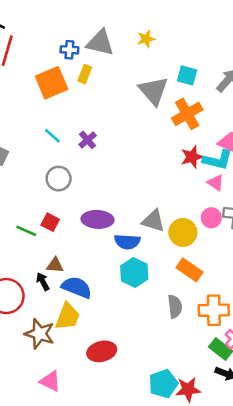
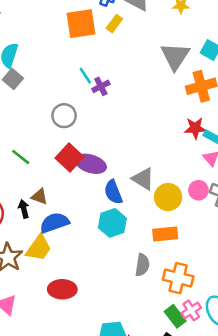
cyan line: (52, 136) -> (85, 76), moved
red square: (50, 222) -> (70, 157), moved, size x1.5
blue semicircle: (127, 242) -> (113, 192), turned 50
orange rectangle: (190, 270) -> (165, 234), turned -55
blue semicircle: (77, 287) -> (54, 223), turned -56

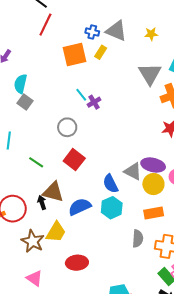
purple ellipse: (91, 164) -> (153, 165), moved
brown triangle: (39, 197) -> (53, 192), size x1.6
blue semicircle: (54, 223) -> (80, 207), moved

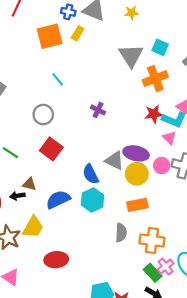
purple cross: (94, 102) -> (98, 110), moved, turned -32
brown triangle: (53, 192) -> (29, 184), size x0.6
black arrow: (42, 203) -> (17, 196), turned -80

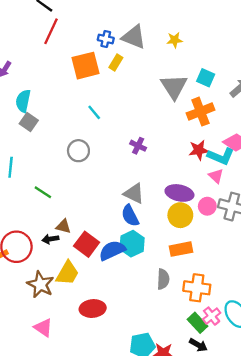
red square: (51, 149) -> (87, 244), moved
gray triangle: (114, 161) -> (134, 194), moved
blue semicircle: (58, 200) -> (112, 250), moved

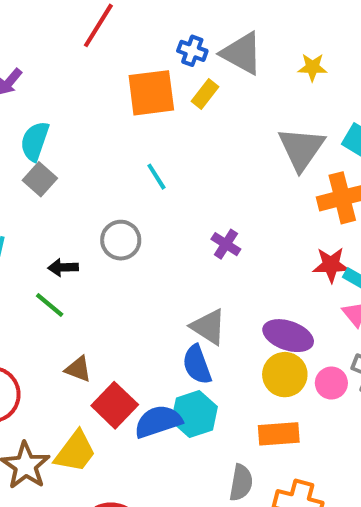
pink circle: (207, 206) -> (331, 383), moved
black arrow: (50, 239) -> (63, 267), moved

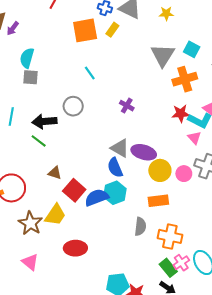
gray square: (40, 179) -> (31, 77), turned -35
black arrow: (63, 267) -> (44, 121), size x1.6
purple ellipse: (288, 336) -> (144, 152), moved

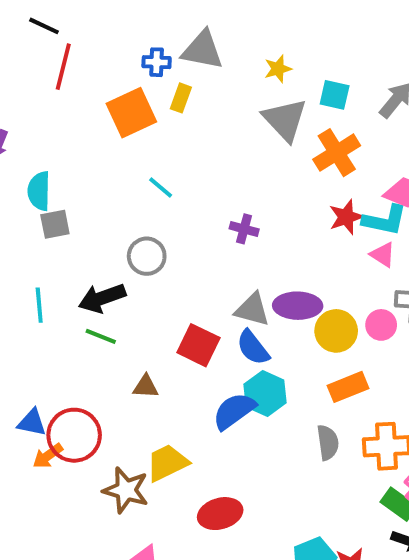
yellow star: (166, 13) -> (278, 69), moved
red square: (74, 190) -> (198, 345), moved
yellow trapezoid: (55, 215) -> (167, 463), turned -135

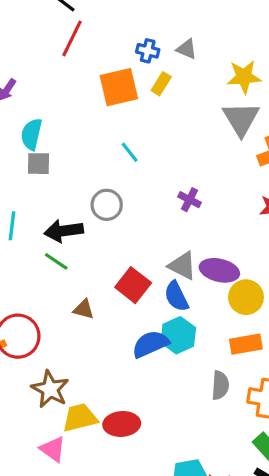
gray triangle: (202, 50) -> (187, 49), size x0.6
yellow star: (278, 69) -> (244, 77), size x1.5
yellow trapezoid: (167, 463) -> (80, 418), moved

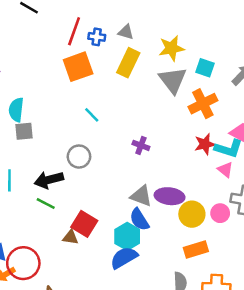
red line: (72, 38) -> (74, 31), moved
yellow rectangle: (161, 84) -> (128, 63), moved, size x1.6
red square: (133, 285) -> (84, 224), moved
cyan hexagon: (178, 335) -> (127, 236), moved

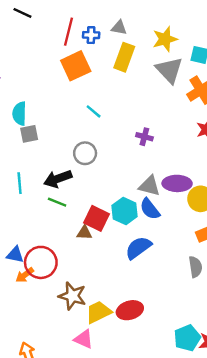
cyan hexagon: (127, 236) -> (125, 211), moved

